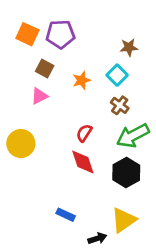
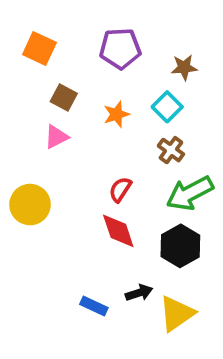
purple pentagon: (60, 34) -> (120, 49), moved
black arrow: (97, 238) -> (139, 293), moved

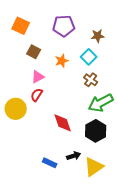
pink triangle: (56, 137) -> (38, 77), moved
red semicircle: (120, 189) -> (37, 95), moved

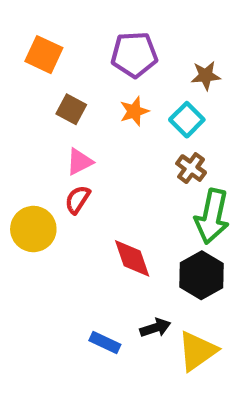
orange star: (62, 61) -> (134, 111), moved
green arrow: (101, 103) -> (212, 216), turned -50

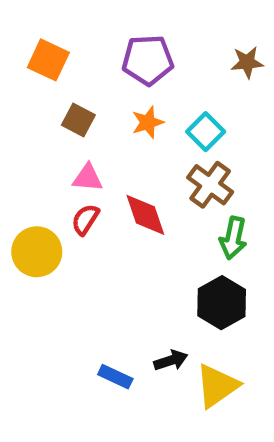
brown star: (206, 76) -> (247, 62), moved
pink triangle: (80, 162) -> (88, 178), turned 32
brown cross: (191, 168) -> (210, 185), size x1.4
green arrow: (212, 216) -> (233, 238), size x0.7
red diamond: (132, 258) -> (145, 215), moved

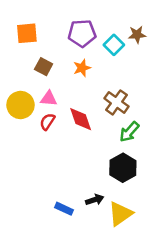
orange square: (48, 60) -> (27, 33), turned -30
cyan square: (206, 132) -> (114, 45), moved
green arrow: (233, 238) -> (129, 132), turned 30
yellow circle: (37, 252) -> (20, 105), moved

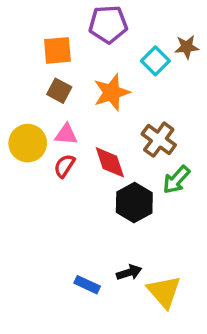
orange square: (27, 33) -> (57, 50), moved
purple pentagon: (82, 33) -> (108, 24), moved
orange star: (82, 68) -> (112, 92), size x1.5
black hexagon: (123, 168) -> (134, 203), moved
yellow triangle: (120, 214) -> (164, 292), turned -36

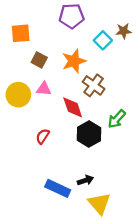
orange square: (57, 50) -> (21, 33), moved
brown cross: (159, 140) -> (94, 85), moved
red semicircle: (64, 166) -> (43, 136), moved
blue rectangle: (87, 285) -> (58, 188), size x1.5
yellow triangle: (164, 292) -> (99, 203), moved

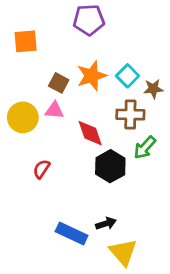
brown star: (124, 31) -> (153, 89), moved
cyan square: (103, 40) -> (128, 76), moved
brown square: (39, 60) -> (59, 83), moved
brown cross: (94, 85) -> (130, 115), moved, turned -35
red semicircle: (43, 136) -> (41, 169), moved

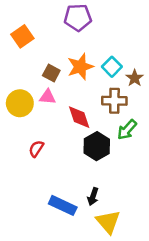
orange square: (26, 41) -> (22, 36), turned -30
brown star: (153, 89) -> (135, 78), turned -30
black arrow: (106, 224) -> (93, 197), turned 126

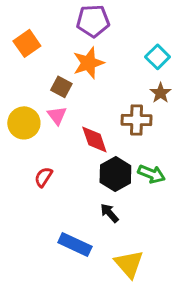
orange star: (80, 67) -> (88, 63), moved
cyan square: (112, 67) -> (158, 57), moved
pink triangle: (48, 97) -> (57, 115), turned 48
green arrow: (127, 130) -> (151, 174), moved, turned -110
black arrow: (93, 197) -> (109, 213), moved, turned 120

